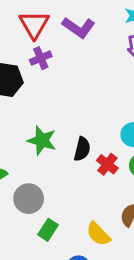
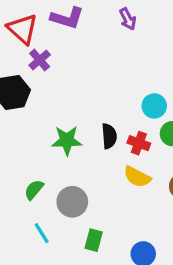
green rectangle: (48, 230) -> (94, 240), moved
yellow semicircle: (98, 234) -> (137, 177), moved

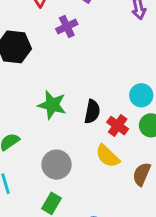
purple cross: (40, 60) -> (67, 27), moved
gray circle: (72, 202) -> (56, 165), moved

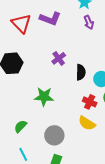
purple cross: (67, 27) -> (59, 58), moved
black semicircle: (92, 112) -> (81, 72), moved

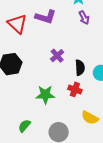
red cross: (90, 102) -> (75, 89), moved

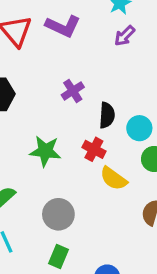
purple arrow: (84, 18) -> (125, 36), turned 64
yellow semicircle: (90, 118) -> (113, 179), moved

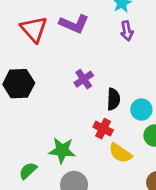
purple arrow: (125, 36) -> (127, 31), turned -54
green star: (45, 151) -> (62, 150), moved

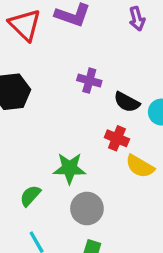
purple cross: (84, 79) -> (89, 81), turned -36
black semicircle: (113, 99) -> (127, 102), turned 120

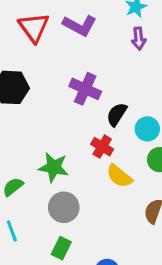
purple cross: (89, 81) -> (85, 89), size x1.4
black semicircle: (127, 102) -> (117, 114), turned 85

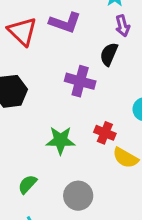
black semicircle: (117, 114) -> (109, 54), moved
green star: (54, 167) -> (61, 140), moved

